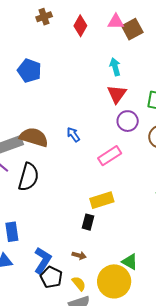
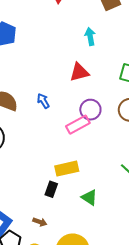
red triangle: (117, 94) -> (79, 72), moved, turned 35
purple circle: (128, 121) -> (90, 110), moved
green triangle: (130, 262) -> (89, 198), moved

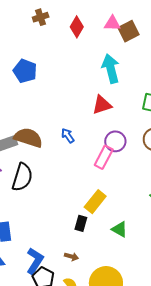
cyan arrow: (90, 37) -> (111, 69), size x1.6
pink rectangle: (78, 125) -> (104, 157), turned -30
yellow rectangle: (67, 169) -> (95, 202), turned -35

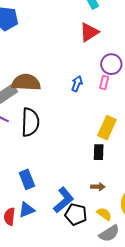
blue arrow: (68, 136) -> (77, 84), moved, turned 70
pink rectangle: (104, 157) -> (104, 82), size x0.6
blue L-shape: (35, 261) -> (64, 200), turned 32

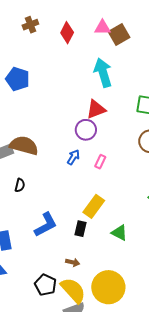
purple circle: (111, 64) -> (86, 130), moved
black semicircle: (30, 122) -> (20, 185), size x0.5
blue L-shape: (64, 200) -> (46, 225), moved
yellow semicircle: (104, 214) -> (73, 290), size x1.8

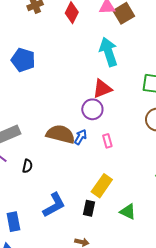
brown semicircle: (24, 145) -> (61, 134), moved
pink rectangle: (100, 162) -> (107, 141), turned -40

